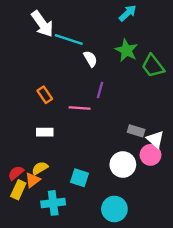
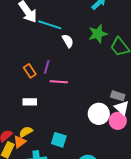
green star: (126, 50) -> (98, 34), turned 30
purple line: (100, 90) -> (47, 67), moved
gray rectangle: (136, 131) -> (118, 96), moved
white circle: (123, 165) -> (99, 114), moved

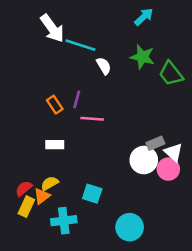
green star: (98, 34) -> (142, 57), turned 30
gray rectangle: (118, 96) -> (155, 143), moved, turned -40

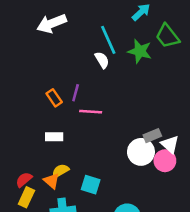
white arrow: (52, 28) -> (52, 24), turned 104
cyan line: (81, 45) -> (108, 40), moved, turned 48
green trapezoid: (171, 74) -> (167, 36), moved
yellow semicircle: (50, 183) -> (60, 171), moved
orange triangle: (42, 196) -> (52, 181), moved, turned -42

